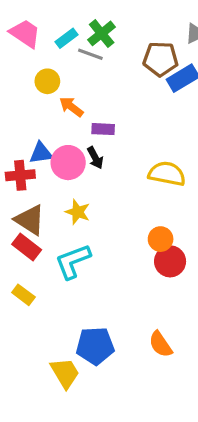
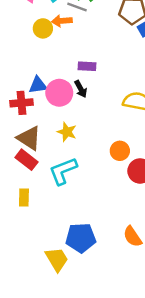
orange arrow: (71, 107) -> (62, 21), moved, turned -42
orange circle: (161, 239) -> (120, 151), moved
yellow rectangle: (23, 295) -> (24, 197), turned 54

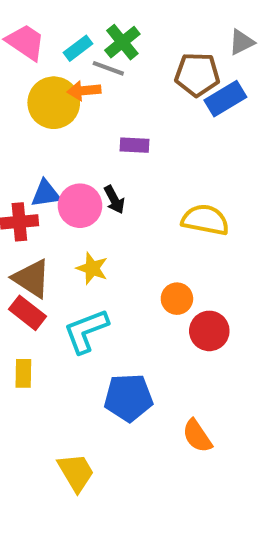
yellow circle: (43, 28) -> (54, 103), size x1.6
purple rectangle: (87, 66) -> (135, 145), moved
blue pentagon: (81, 238) -> (128, 398), moved

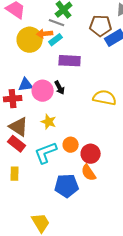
cyan rectangle: (78, 48) -> (56, 40), moved
purple rectangle: (135, 145) -> (70, 61), size x1.5
orange circle: (177, 299) -> (71, 145), moved
red circle: (209, 331) -> (91, 154), moved
orange semicircle: (197, 436) -> (89, 173), moved

